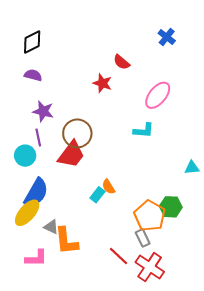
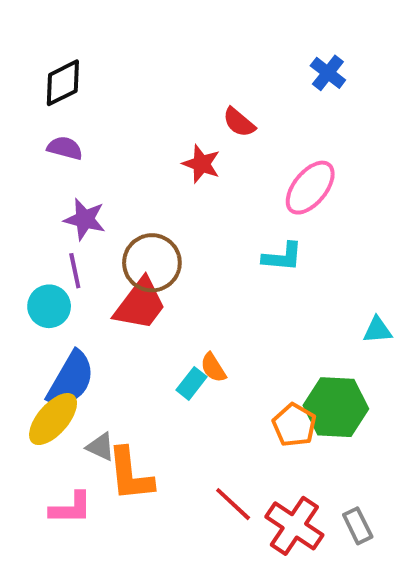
green hexagon: (171, 207) -> (336, 407), size x1.4
orange pentagon: (150, 216) -> (294, 425), size x0.7
gray rectangle: (143, 238) -> (358, 526), moved

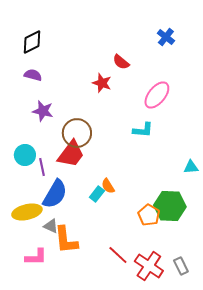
purple line: (75, 271) -> (42, 167), moved
blue semicircle: (71, 379) -> (55, 194), moved
yellow ellipse: (53, 419) -> (27, 212), turned 36

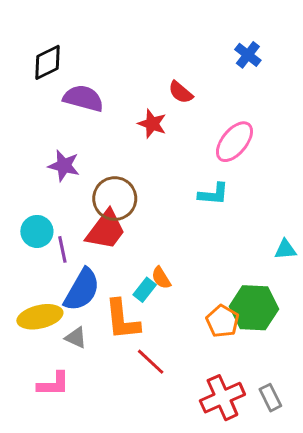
purple semicircle: (33, 75) -> (83, 98), moved, size x1.5
orange L-shape: (66, 240) -> (122, 320), moved
red line: (118, 255) -> (151, 362), moved
red cross: (149, 266) -> (222, 398), turned 32

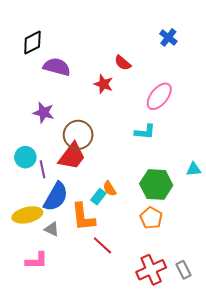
green hexagon: (254, 308) -> (156, 185), moved

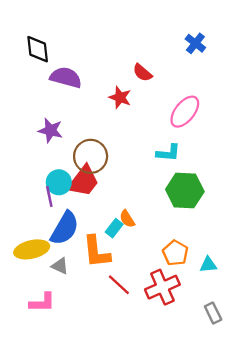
black diamond: (32, 43) -> (38, 49), turned -70
cyan circle: (25, 157) -> (59, 182), moved
cyan triangle: (194, 169) -> (208, 265), moved
green hexagon: (156, 185) -> (185, 191), moved
red cross: (151, 270) -> (162, 287), moved

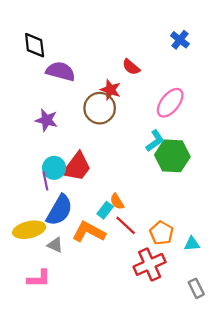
cyan L-shape: (168, 153) -> (155, 141), turned -40
brown circle: (91, 156) -> (100, 108), moved
green hexagon: (185, 191) -> (172, 156), moved
orange L-shape: (96, 252) -> (89, 232), turned 124
red line: (119, 285) -> (126, 225), moved

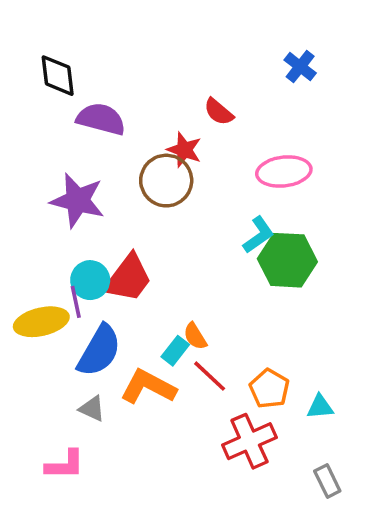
pink ellipse: (170, 103) -> (284, 172), turned 44
purple star: (46, 120) -> (78, 200), size x1.4
yellow ellipse: (29, 230) -> (41, 322), moved

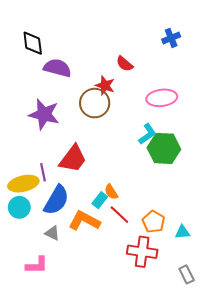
blue cross: (300, 67) -> (171, 38), turned 30
cyan circle: (90, 280) -> (19, 207), moved
red cross: (249, 441) -> (142, 252), turned 32

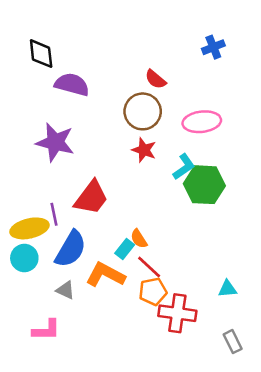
red star: (105, 85) -> (144, 150), moved
brown circle: (95, 103) -> (143, 111), moved
orange pentagon: (153, 222) -> (153, 291), moved, turned 30

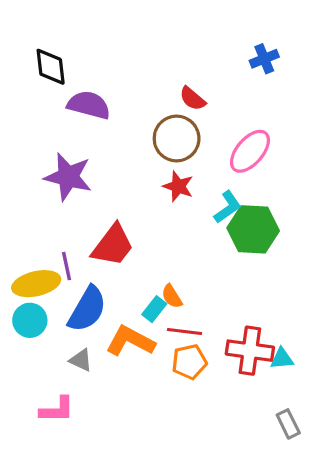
pink ellipse: (202, 122) -> (250, 151), turned -42
red line: (149, 267) -> (185, 331), turned -36
red cross: (177, 313) -> (250, 351), moved

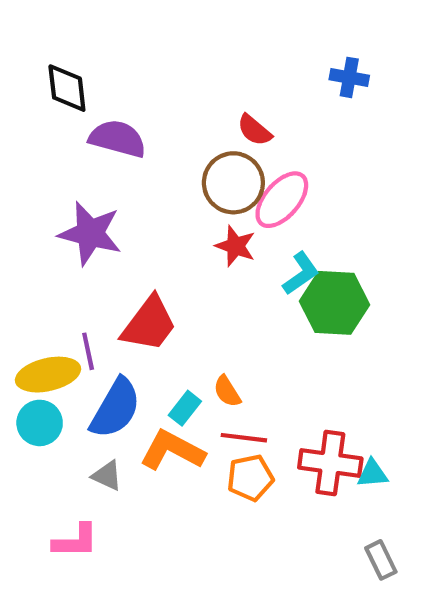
blue cross: (264, 59) -> (349, 77), turned 32
pink ellipse: (250, 151) -> (282, 200), moved
cyan rectangle: (154, 309) -> (185, 408), moved

